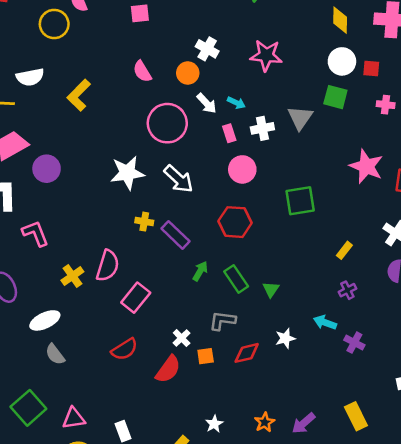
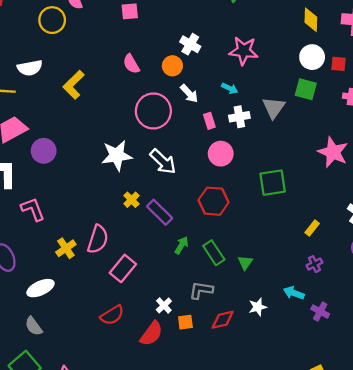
cyan arrow: (236, 103) -> (230, 88), moved
yellow cross: (144, 222) -> (131, 200), turned 35
gray semicircle: (55, 354) -> (34, 326), moved

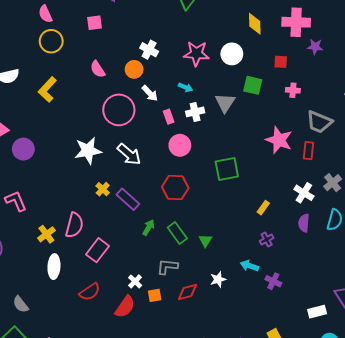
yellow circle: (52, 20) -> (51, 41), moved
white circle: (312, 57) -> (232, 54), moved
white ellipse: (40, 288) -> (54, 267), moved, turned -60

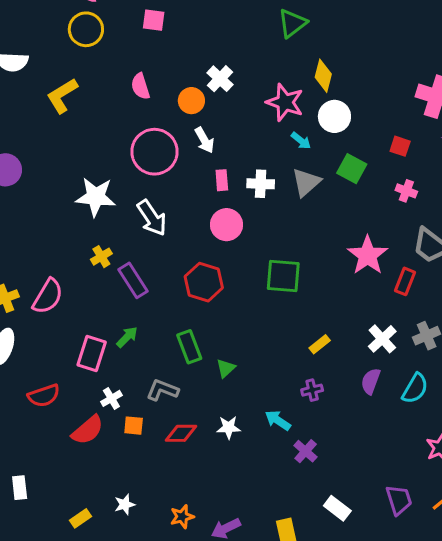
yellow diamond: (255, 24) -> (323, 76), moved
cyan arrow: (185, 87) -> (301, 141), moved
green arrow: (148, 228) -> (127, 337), moved
pink rectangle: (97, 250) -> (92, 354), moved, turned -35
white rectangle: (317, 312) -> (337, 508), moved, turned 36

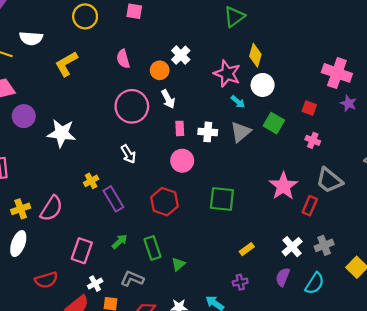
white star: (96, 197) -> (62, 133), moved
white arrow: (152, 218) -> (128, 154), size x0.7
green arrow: (127, 337) -> (120, 241), moved

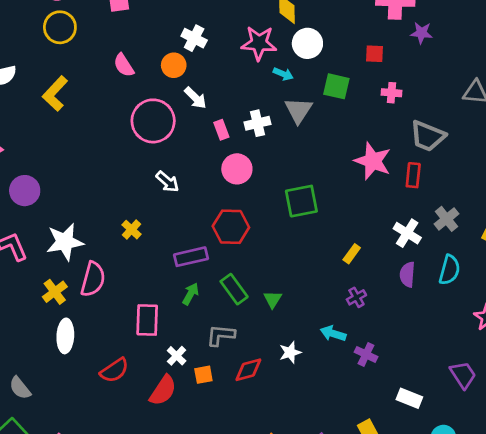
purple circle: (24, 116) -> (25, 191), moved
white star: (62, 133) -> (65, 242), moved
purple rectangle: (113, 199) -> (191, 257), moved, turned -55

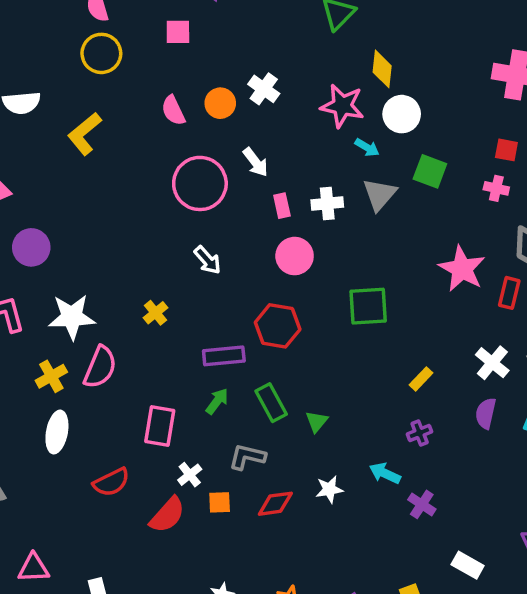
red square: (375, 54) -> (506, 150), moved
orange circle: (174, 65) -> (220, 103), moved

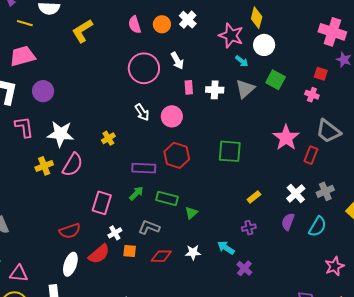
pink circle: (295, 256) -> (172, 116), moved
green rectangle: (271, 403) -> (167, 198), turned -55
white ellipse: (57, 432) -> (70, 264), moved

